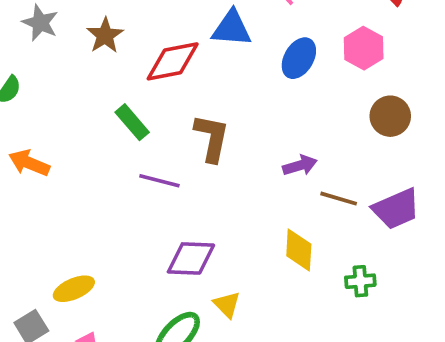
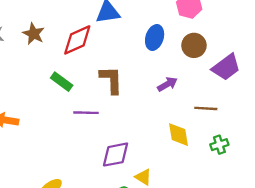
blue ellipse: (299, 58) -> (155, 37), moved
brown circle: (390, 116) -> (194, 45), moved
brown line: (339, 199) -> (206, 108), moved
purple trapezoid: (396, 209) -> (226, 67), moved

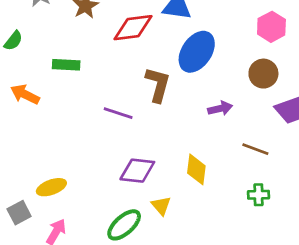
blue ellipse: (155, 37) -> (197, 52), moved, size x1.4
green rectangle: (62, 82) -> (66, 65), moved, turned -50
yellow diamond: (179, 135) -> (196, 169), moved

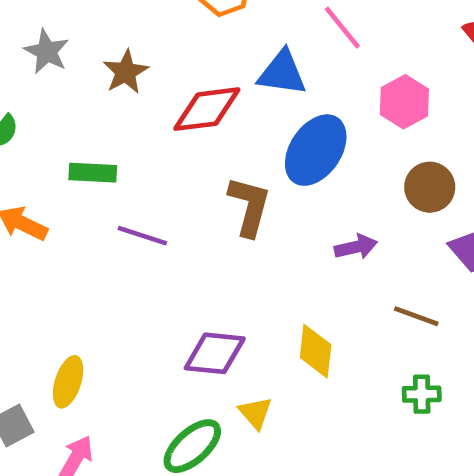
pink hexagon: (271, 27) -> (404, 102), moved
purple line: (118, 113) -> (142, 236), moved
yellow ellipse: (51, 187) -> (68, 382), turned -52

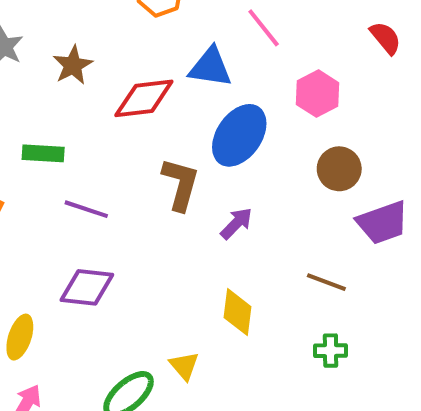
purple arrow: (356, 247) -> (236, 223), moved, turned -33
purple diamond: (215, 353) -> (87, 287), moved

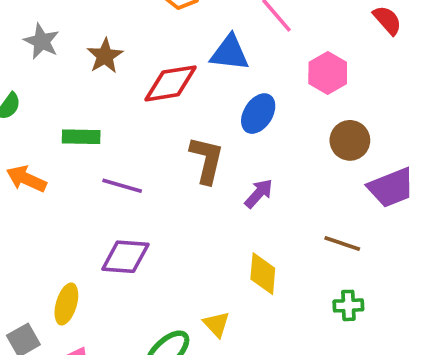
blue ellipse: (239, 135) -> (258, 114), size x0.7

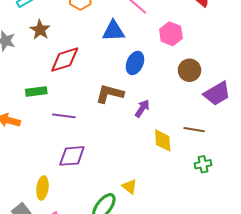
brown star: (105, 56) -> (40, 30), moved
red diamond: (171, 83) -> (65, 60), moved
brown L-shape: (207, 160) -> (110, 94), turned -80
yellow diamond: (263, 274) -> (163, 140), moved

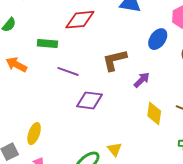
blue ellipse: (135, 63) -> (158, 39), moved
brown L-shape: (110, 94) -> (115, 60), turned -40
purple diamond: (72, 156) -> (89, 100), moved

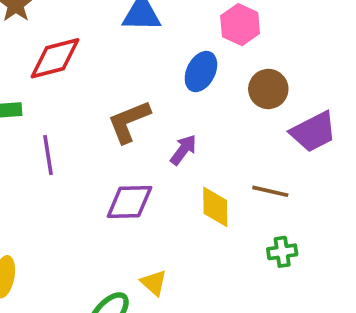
purple line: (68, 71) -> (48, 155), turned 70
purple diamond: (89, 100) -> (129, 202), moved

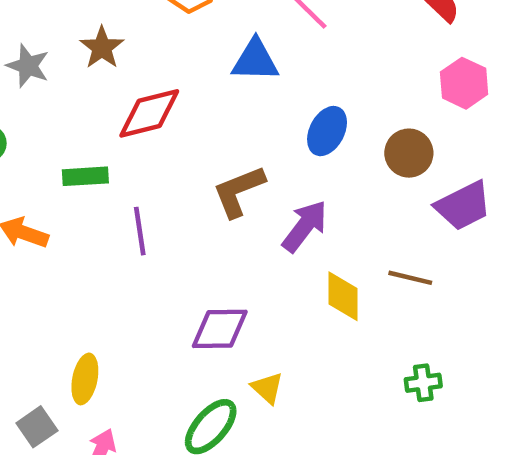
pink hexagon: (240, 25) -> (464, 83), moved
purple arrow: (183, 150) -> (305, 226), size x1.4
purple diamond: (129, 202) -> (220, 329), moved
green cross: (282, 252) -> (423, 383), moved

